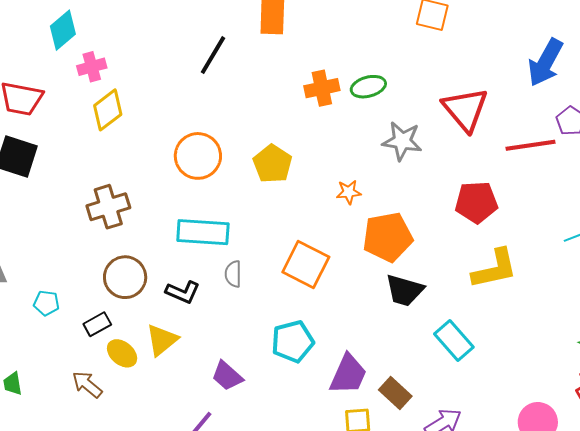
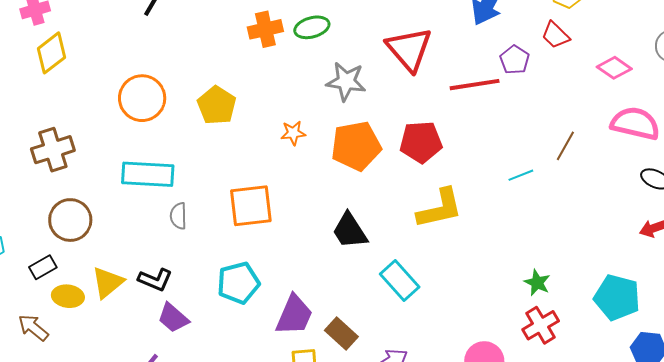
orange pentagon: (388, 237) -> (356, 146), moved
orange square: (306, 264) -> (251, 206), turned -33
black trapezoid: (404, 290) -> (350, 231), turned 42
black L-shape: (183, 292) -> (155, 280), moved
yellow ellipse: (122, 353) -> (68, 296), turned -32

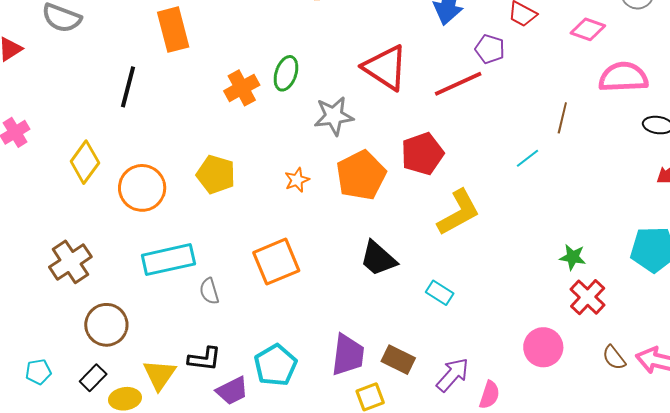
green ellipse: (312, 27) -> (286, 73), turned -40
yellow diamond: (51, 53) -> (85, 162), moved
cyan rectangle: (400, 281) -> (440, 293), size x0.7
cyan pentagon: (238, 283) -> (276, 365), moved
purple trapezoid: (173, 318) -> (232, 391), turned -52

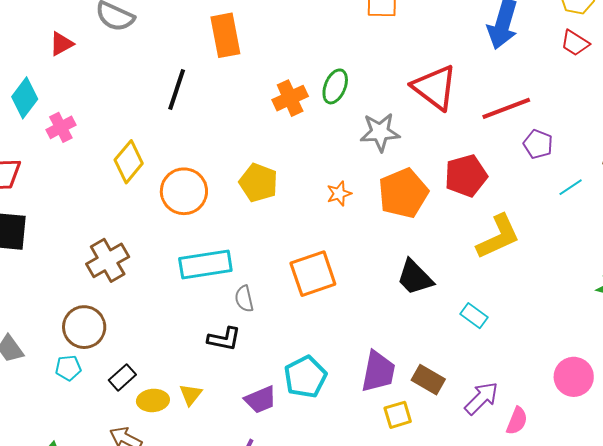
purple pentagon: (490, 49) -> (538, 144), moved
brown circle: (106, 325) -> (84, 327), moved
black L-shape: (204, 359) -> (224, 339), moved
yellow triangle: (159, 375) -> (191, 395), moved, size x0.7

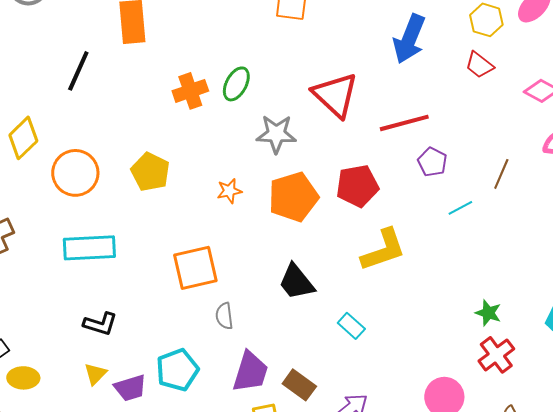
gray semicircle: (244, 299) -> (224, 316), moved
yellow triangle: (191, 395) -> (95, 374), moved

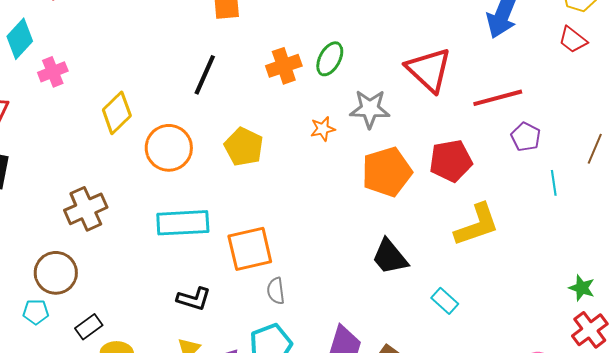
black line: (78, 71) -> (205, 75), moved
orange star: (229, 191) -> (323, 129), moved
cyan line: (460, 208) -> (554, 183), turned -70
orange square: (195, 268) -> (250, 249), moved
gray semicircle: (224, 316) -> (276, 291), moved

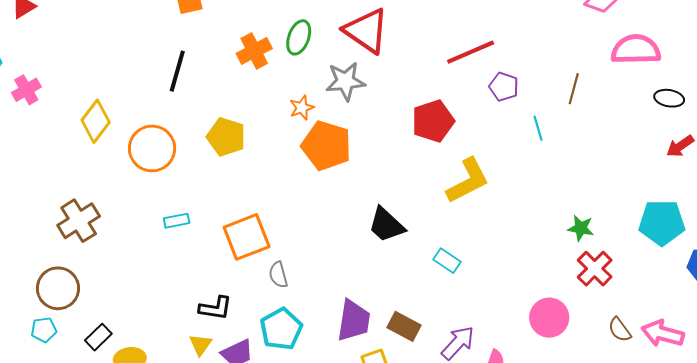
red triangle: (429, 70) -> (366, 31), moved
orange pentagon: (387, 172) -> (326, 146), moved, turned -30
cyan rectangle: (183, 223) -> (177, 221), size x0.5
black L-shape: (194, 299) -> (215, 308), moved

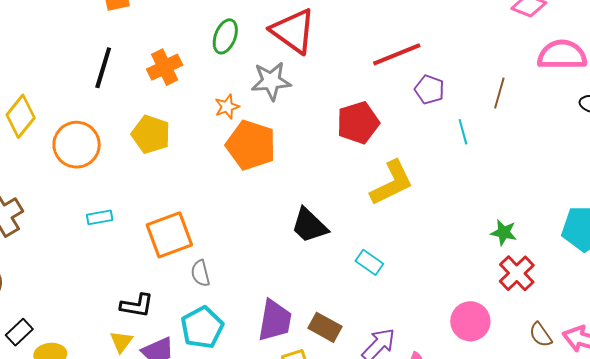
orange cross: (254, 51) -> (165, 67), moved

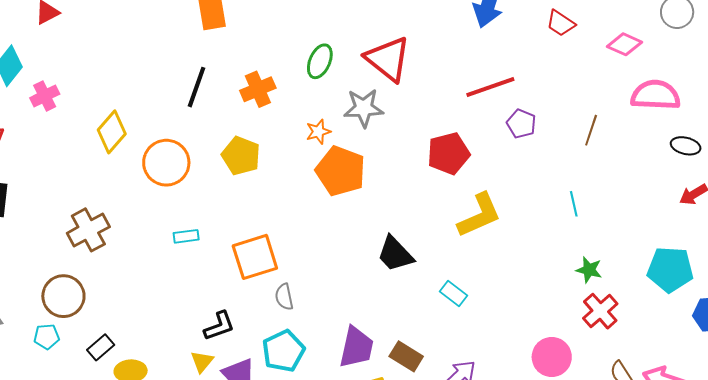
cyan line: (463, 132) -> (574, 204), moved
black L-shape: (137, 305) -> (219, 326), turned -32

